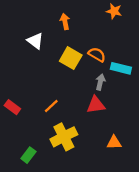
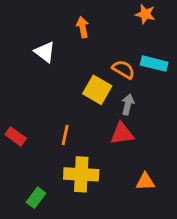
yellow square: (71, 58) -> (97, 90), moved
cyan rectangle: (121, 68) -> (154, 64), moved
orange line: (51, 106) -> (65, 135), turned -35
yellow cross: (64, 137) -> (81, 174), turned 30

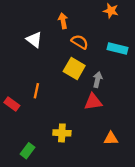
orange semicircle: (123, 69) -> (80, 42), moved
orange line: (65, 135) -> (36, 91), moved
yellow cross: (81, 174) -> (62, 133), size x0.7

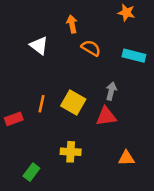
yellow square: (74, 69) -> (73, 102), moved
red rectangle: (12, 104) -> (14, 119), turned -56

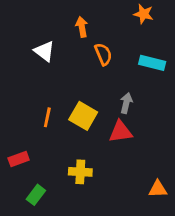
orange semicircle: (91, 48) -> (103, 54), turned 36
red rectangle: (14, 119) -> (19, 159), moved
orange triangle: (126, 158) -> (158, 189), moved

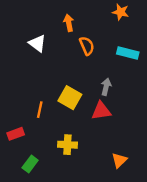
orange line: (47, 117) -> (40, 110), moved
orange triangle: (158, 189) -> (119, 160), moved, turned -42

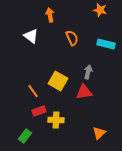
orange arrow: (69, 23) -> (50, 15), moved
orange line: (40, 110) -> (33, 91), turned -48
red rectangle: (16, 134) -> (39, 111), moved

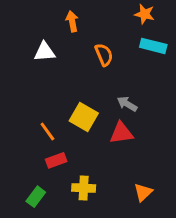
white triangle: (31, 36) -> (45, 52), turned -42
cyan rectangle: (106, 44) -> (153, 46), moved
gray arrow: (88, 72) -> (127, 104), turned -72
yellow cross: (56, 120) -> (84, 188), moved

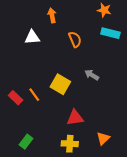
red triangle: (121, 133) -> (75, 118), moved
red rectangle: (56, 160) -> (16, 98), moved, turned 64
yellow cross: (84, 188) -> (70, 144), moved

